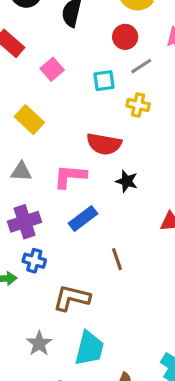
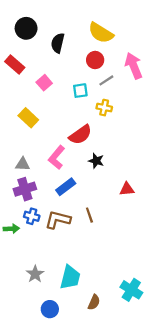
red semicircle: (104, 144) -> (80, 135), turned -45
gray triangle: (21, 171) -> (23, 164), moved
pink L-shape: (70, 176) -> (57, 157), turned -55
brown L-shape: (72, 298) -> (58, 220), moved

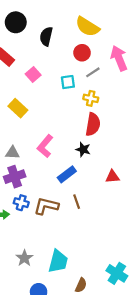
red semicircle: (80, 135) -> (93, 124), moved, turned -45
blue rectangle: (66, 187) -> (67, 174), moved

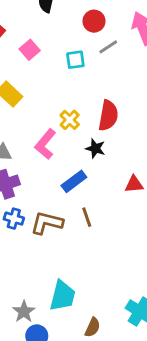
yellow cross: (91, 98) -> (70, 120), moved, turned 32
gray star: (24, 258) -> (24, 312), moved

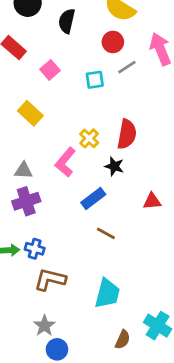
brown line: (87, 217) -> (106, 233), turned -42
blue cross: (14, 219) -> (35, 249), moved
brown L-shape: (47, 223) -> (50, 279), moved
cyan trapezoid: (63, 296) -> (107, 293), moved
brown semicircle: (93, 327) -> (123, 340), moved

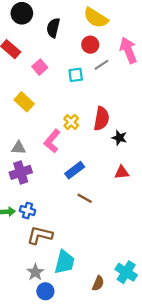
black star: (114, 166) -> (119, 138), moved
cyan trapezoid: (107, 293) -> (64, 262), moved

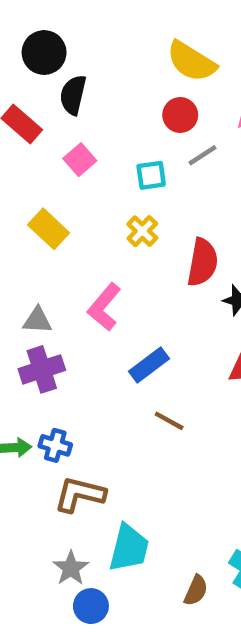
black semicircle: (53, 28) -> (73, 95), moved
yellow cross: (71, 122) -> (142, 231), moved

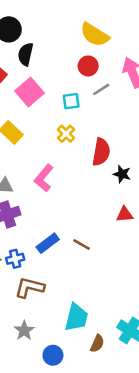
pink square: (80, 160) -> (29, 92), size x1.5
blue rectangle: (149, 365) -> (48, 243), moved
blue cross: (55, 445) -> (15, 259), turned -30
cyan trapezoid: (129, 548) -> (76, 317), moved
blue circle: (91, 606) -> (53, 355), moved

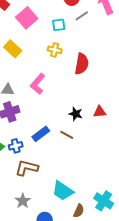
yellow cross: (66, 134) -> (55, 50), turned -32
black star: (122, 174) -> (76, 114), moved
cyan trapezoid: (76, 317) -> (63, 191), turned 110

